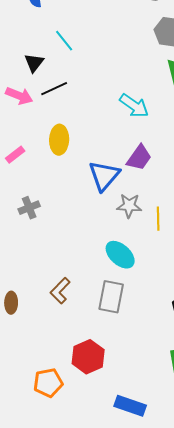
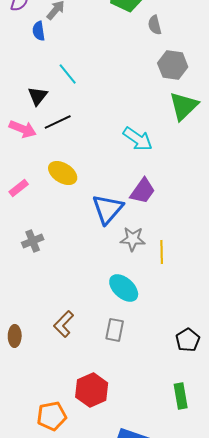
yellow ellipse: (59, 140) -> (63, 173), turned -60
gray rectangle: (111, 297) -> (115, 330), size x0.7

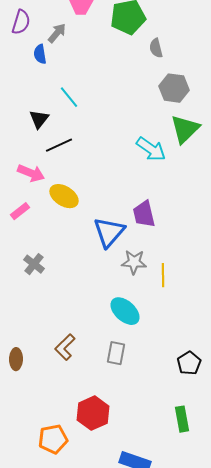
pink arrow: (23, 129) -> (31, 173), moved
cyan arrow: (138, 139) -> (151, 149), moved
purple trapezoid: (143, 191) -> (144, 214), turned 132
gray cross: (33, 241) -> (34, 264), turned -30

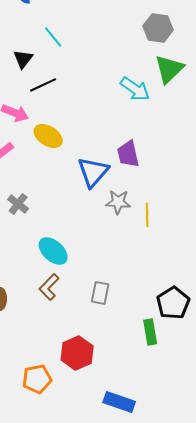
cyan ellipse: (125, 311) -> (53, 251), moved
black pentagon: (189, 363) -> (173, 303), size x1.4
green rectangle: (182, 419) -> (150, 332), moved

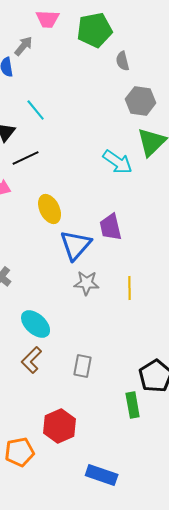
yellow ellipse: (48, 136) -> (50, 209), moved, turned 32
gray star: (118, 202) -> (87, 283), moved

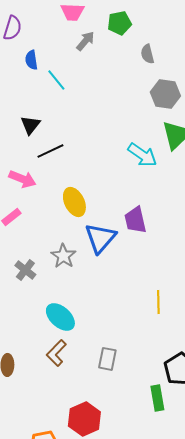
green pentagon: (95, 30) -> (119, 23), size x0.7
gray arrow: (24, 46) -> (85, 41), moved
cyan line: (36, 110) -> (56, 80), moved
gray star: (87, 283) -> (63, 256), moved, turned 30
yellow line: (130, 288) -> (158, 302), moved

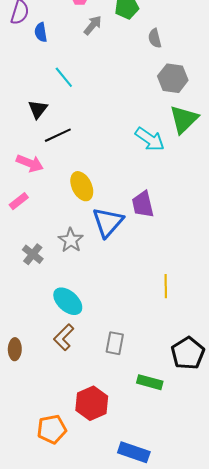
blue semicircle: (31, 60) -> (41, 32), moved
cyan line: (56, 80) -> (64, 77), moved
green rectangle: (157, 398) -> (150, 382), moved, turned -65

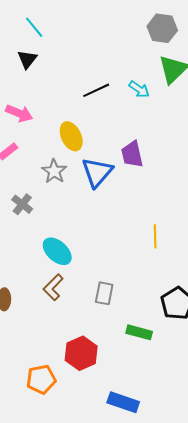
cyan line: (64, 77) -> (34, 27), moved
black line: (58, 135) -> (96, 90), moved
cyan arrow: (150, 139) -> (139, 89), size x0.7
gray star: (71, 240) -> (54, 171), moved

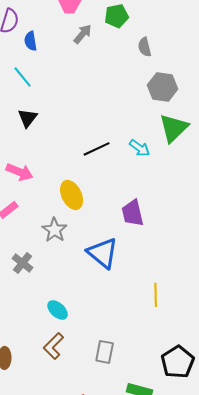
cyan line: (34, 27) -> (23, 77), moved
blue triangle: (97, 172) -> (103, 253), moved, turned -32
cyan ellipse: (57, 251) -> (58, 310), size x0.7

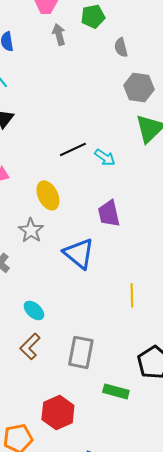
gray arrow: (83, 34) -> (59, 34), turned -55
cyan arrow: (140, 148) -> (105, 157), moved
gray rectangle: (105, 352) -> (81, 352), size x1.4

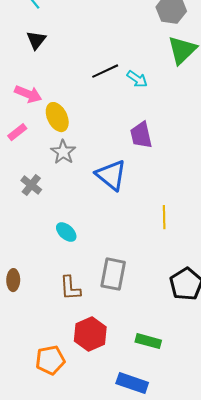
yellow ellipse: (48, 195) -> (57, 117), moved
brown L-shape: (30, 346) -> (70, 288), moved, turned -48
green rectangle: (116, 391) -> (148, 341), moved

